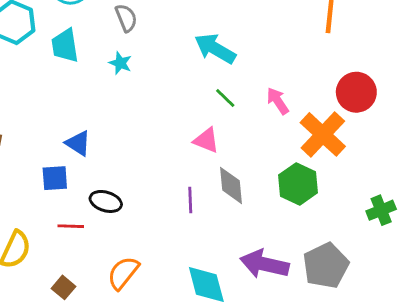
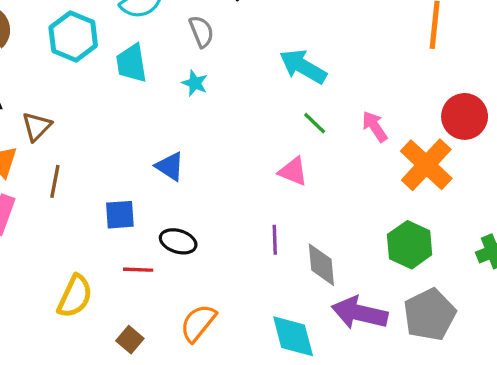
blue triangle: (78, 143) -> (170, 166), moved
green hexagon: (298, 184) -> (410, 245), moved
gray diamond: (231, 185) -> (321, 265), moved

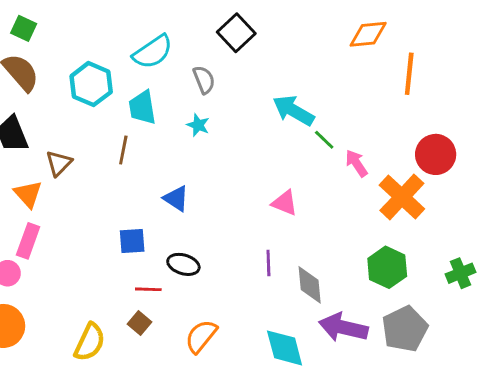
green line: (315, 123) -> (324, 140), moved
brown line: (55, 181) -> (123, 150), moved
yellow semicircle: (75, 296) -> (90, 342), moved
brown square: (130, 340) -> (139, 323), moved

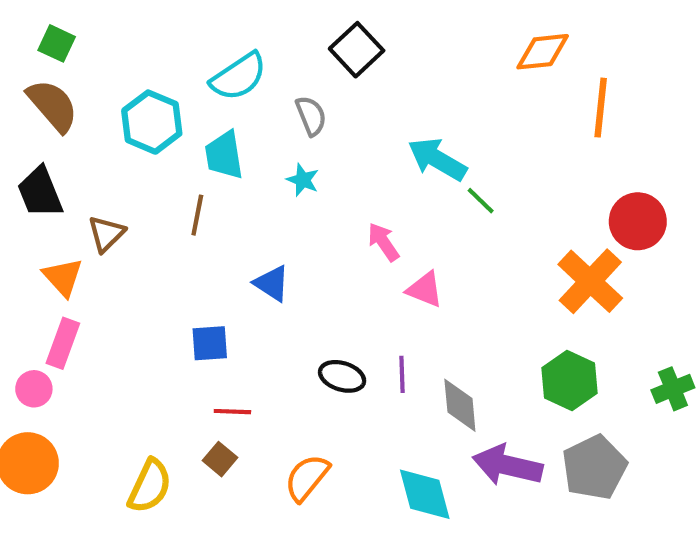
pink arrow: (356, 163) -> (383, 242), moved
black ellipse: (183, 264) -> (342, 376), moved

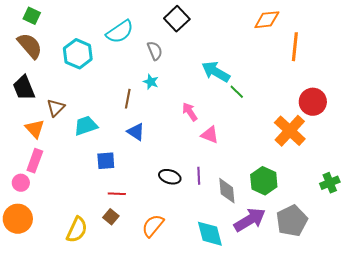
cyan trapezoid: (224, 155) -> (86, 126), moved, turned 80
brown line: (197, 215) -> (128, 99), moved
green hexagon: (570, 381) -> (264, 181), moved
purple arrow: (507, 465) -> (250, 220), turned 136

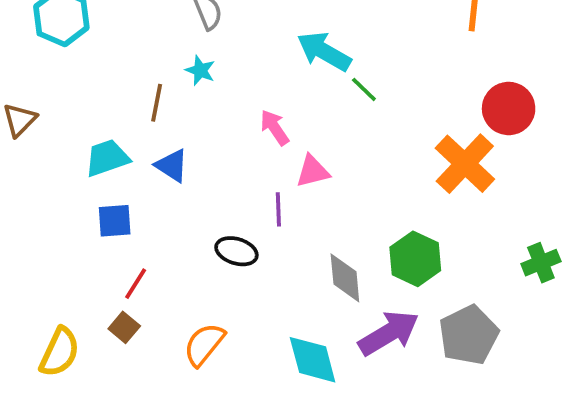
cyan trapezoid: (86, 126) -> (107, 158), moved
pink triangle: (210, 135) -> (313, 171), turned -36
purple line: (199, 176) -> (278, 209), moved
red line: (117, 194) -> (136, 284), turned -60

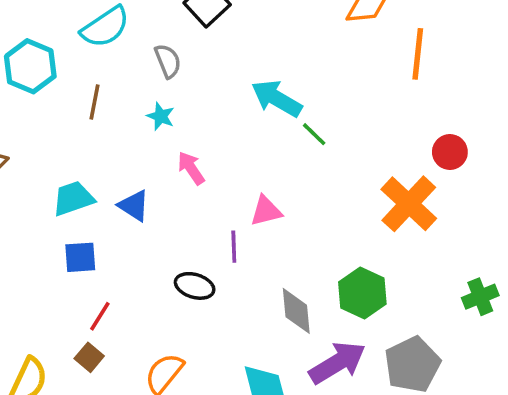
brown line: (157, 103) -> (95, 102), moved
red circle: (509, 108) -> (450, 152), size x0.7
pink arrow: (275, 128) -> (191, 168), moved

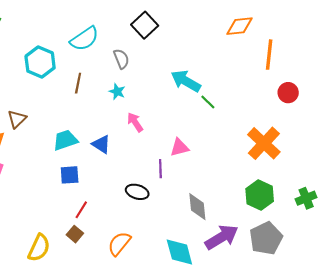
red circle: (450, 152) -> (288, 93), moved
green hexagon: (362, 293) -> (260, 195), moved

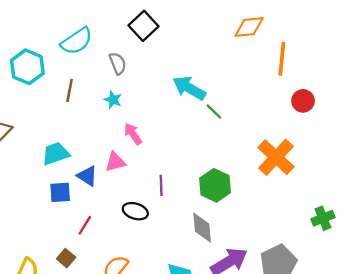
blue triangle: (101, 144) -> (87, 176), moved
pink triangle: (179, 148) -> (115, 162), moved
green hexagon: (260, 195) -> (215, 185), moved
red line: (81, 210) -> (85, 225), moved

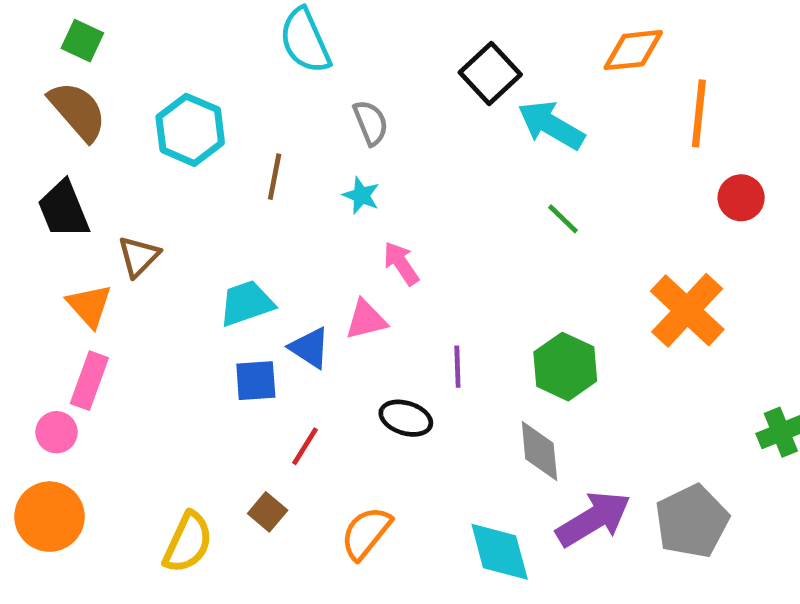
black square: (143, 26) -> (490, 74), moved
cyan semicircle: (77, 41) -> (305, 41), moved, turned 100
cyan arrow: (189, 88) -> (551, 125), moved

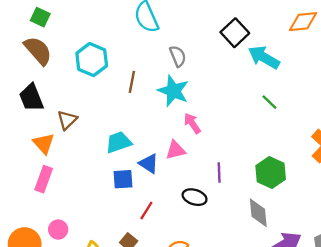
cyan star: (361, 195) -> (173, 91), size x1.8
pink circle: (57, 432) -> (58, 230), moved

